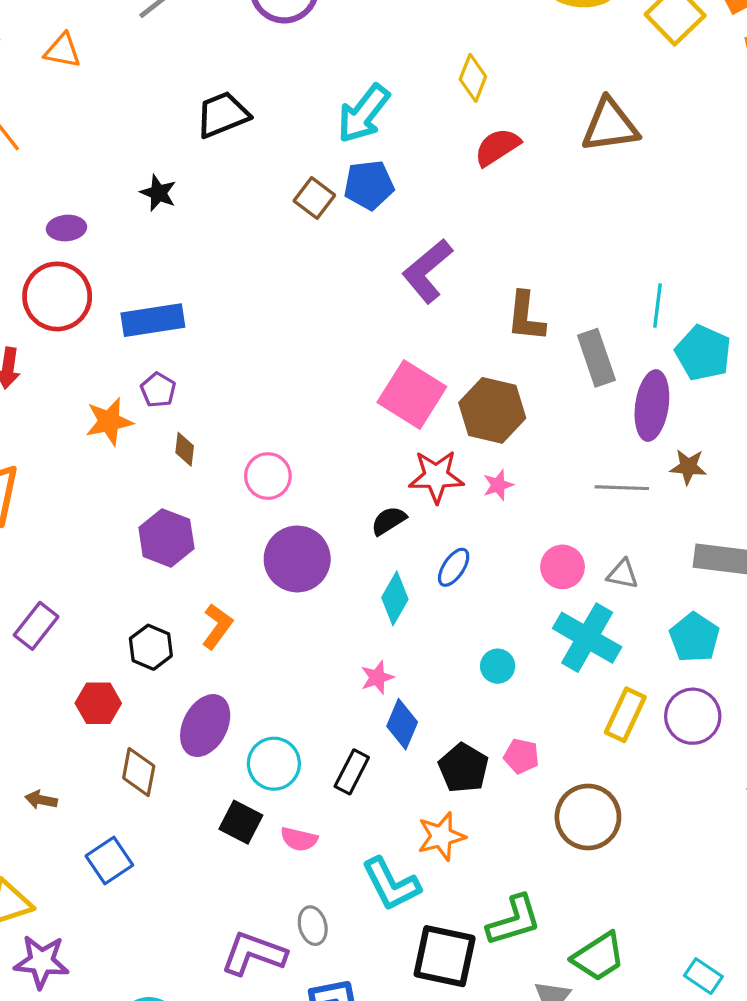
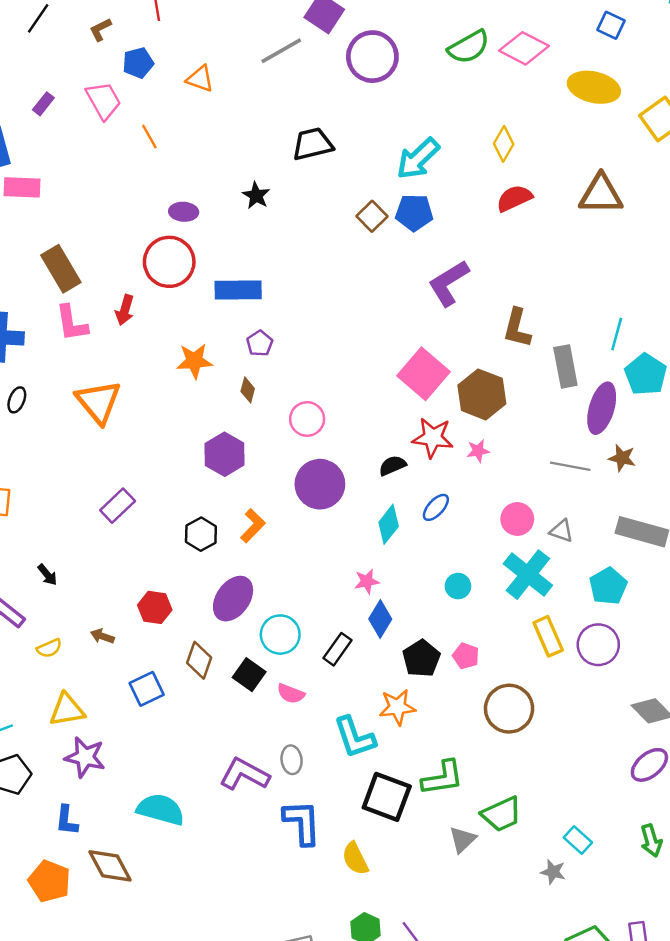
purple pentagon: (158, 390) -> (260, 343), moved
red hexagon: (98, 703) -> (155, 607), moved
yellow rectangle: (625, 715) -> (548, 636), turned -57
brown diamond: (139, 772) -> (199, 660), moved

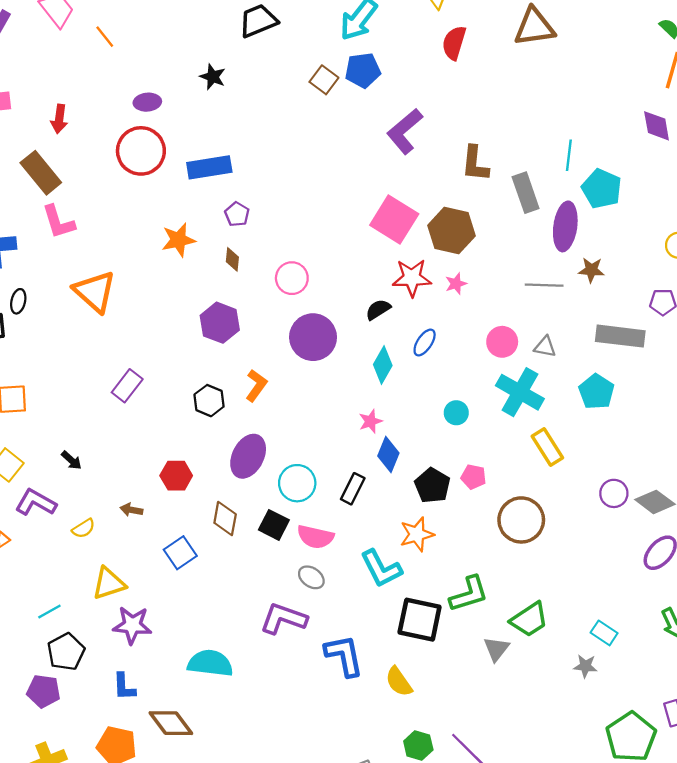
red semicircle: (514, 198) -> (454, 43), turned -40
red arrow: (125, 310) -> (59, 119), moved
purple circle: (598, 645) -> (614, 493), moved, size x0.7
pink semicircle: (291, 694) -> (315, 537), size x1.4
gray ellipse: (292, 760) -> (311, 577), moved, turned -40

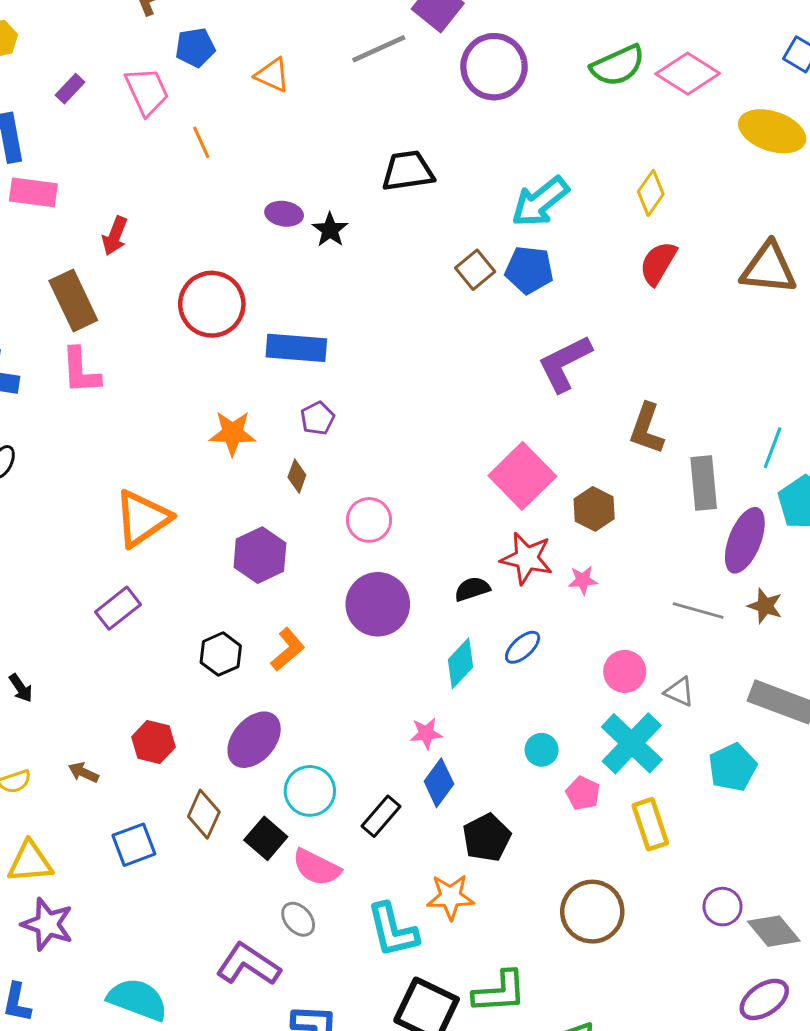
purple ellipse: (147, 102) -> (284, 214), moved
brown hexagon: (452, 231) -> (594, 509), size x0.7
orange triangle: (95, 292) -> (142, 518), moved, turned 30
pink pentagon: (474, 477) -> (583, 793), moved

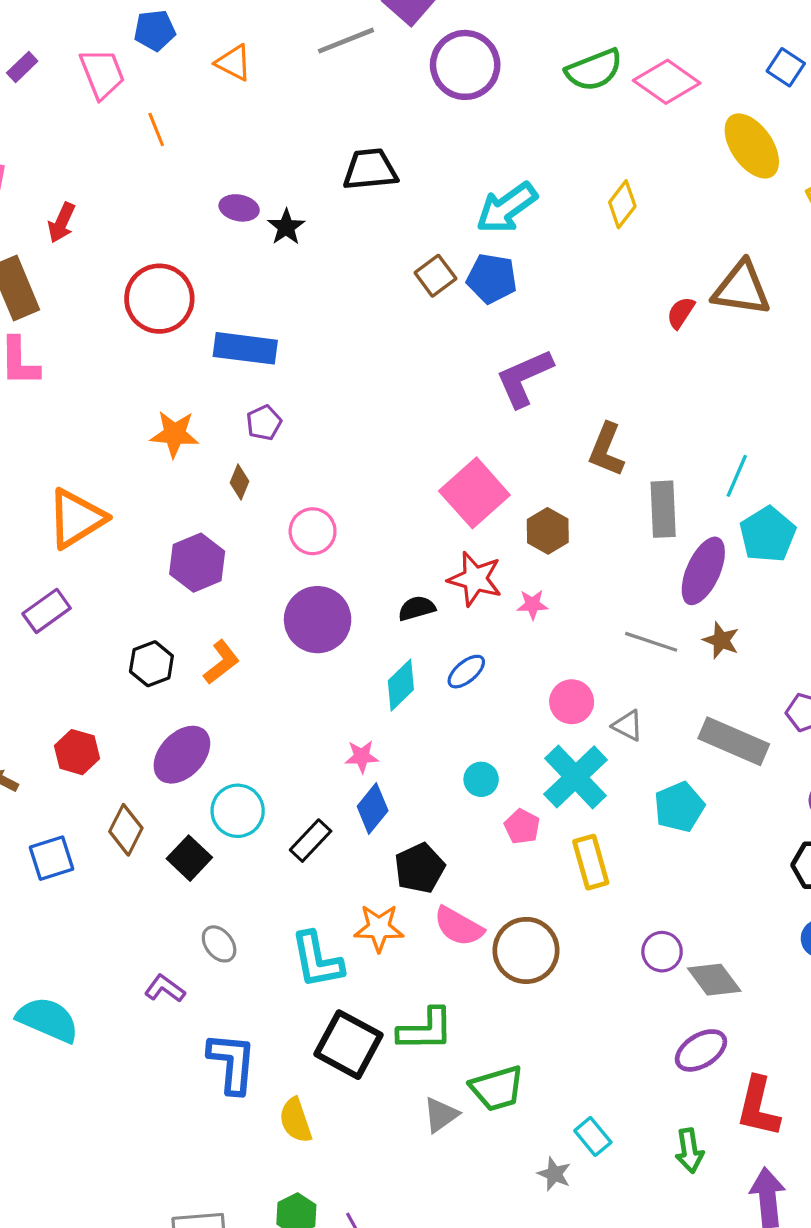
yellow ellipse: (772, 131) -> (752, 146), turned 34
red semicircle: (658, 263) -> (681, 313), moved, size x0.7
pink semicircle: (316, 867) -> (459, 926), moved
purple L-shape: (248, 964) -> (165, 989), size x0.6

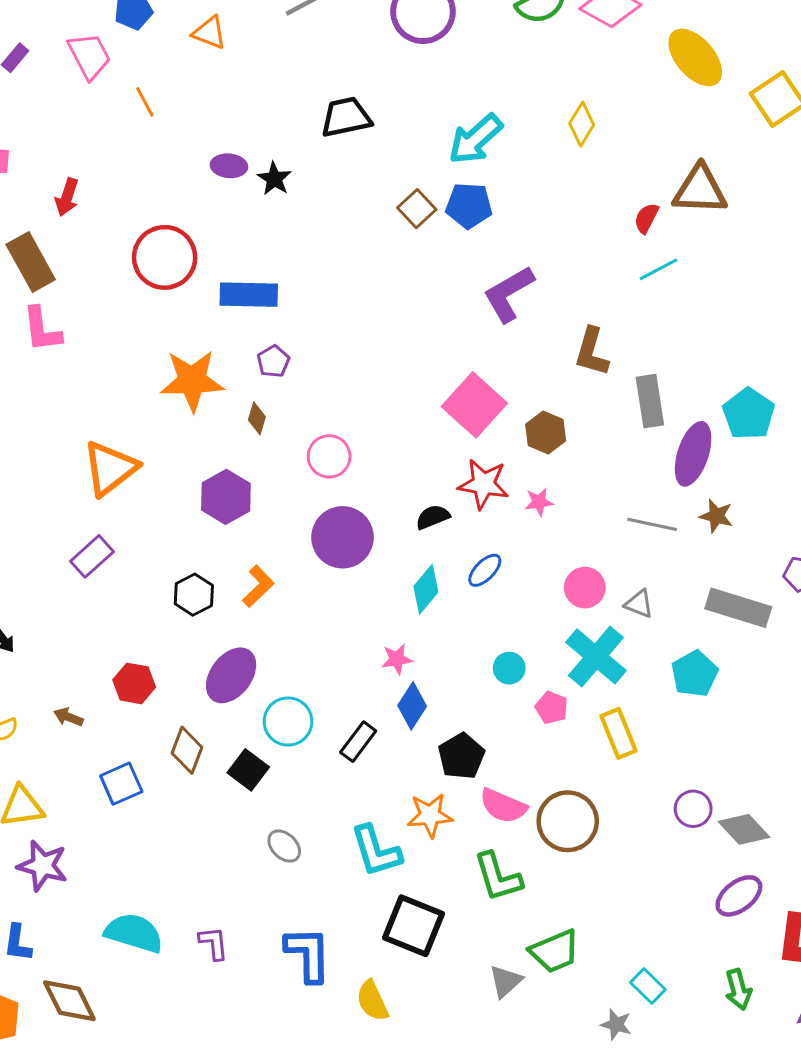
orange star: (174, 434) -> (192, 381), size x1.4
cyan line: (737, 476) -> (658, 269), moved, turned 45
purple L-shape: (165, 989) -> (214, 943), moved, turned 54
green L-shape: (426, 1030) -> (498, 877), moved, turned 80

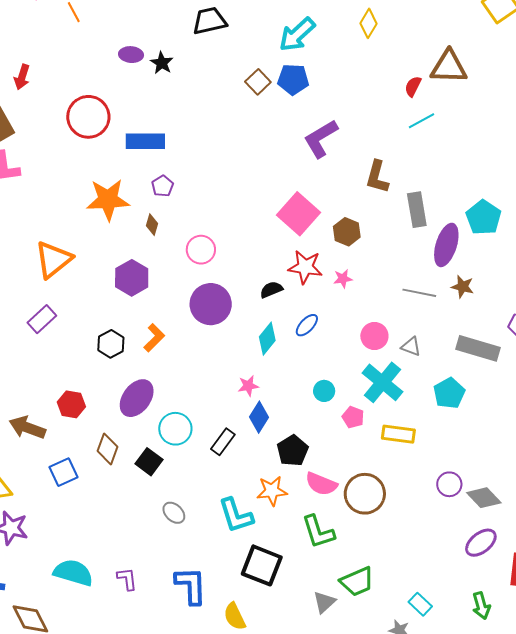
brown arrow: (68, 717) -> (27, 428), size x1.8
yellow rectangle: (619, 733) -> (398, 434), turned -60

